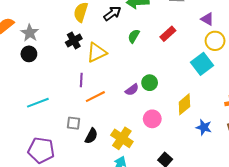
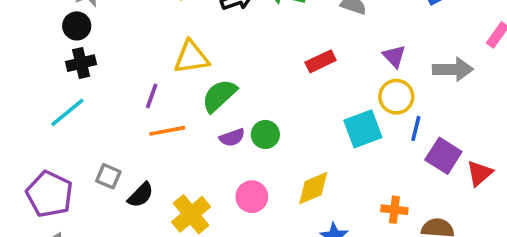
green semicircle: (134, 36) -> (219, 96), moved, size x1.5
black cross: (74, 40) -> (81, 63), moved
cyan line: (38, 103) -> (67, 112), turned -35
gray square: (73, 123) -> (108, 176), moved

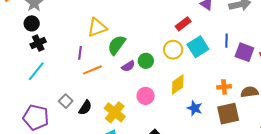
red rectangle: (321, 61) -> (183, 24), moved
yellow circle: (396, 97) -> (173, 50), moved
gray square: (108, 176) -> (66, 101), turned 32

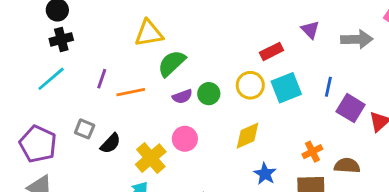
purple line: (80, 53) -> (102, 79), moved
orange cross: (224, 87) -> (312, 152), turned -32
pink circle: (146, 96) -> (185, 139), moved
gray square: (66, 101) -> (85, 129), turned -32

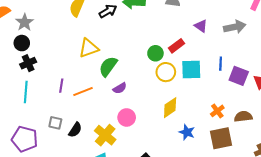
cyan line: (51, 79) -> (26, 92), turned -35
cyan square: (286, 88) -> (191, 70), turned 30
green circle: (209, 94) -> (155, 53), moved

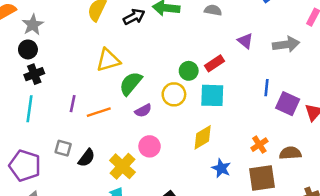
cyan square: (191, 70) -> (212, 95), moved
yellow circle: (166, 72) -> (174, 94), moved

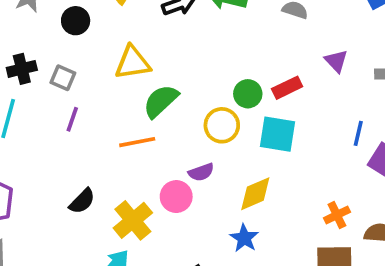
black circle: (28, 49) -> (76, 21), moved
purple semicircle: (143, 111) -> (201, 172), moved
orange line: (99, 112) -> (137, 142), moved
gray square: (63, 148) -> (63, 78), moved
blue star: (221, 168) -> (244, 238), moved

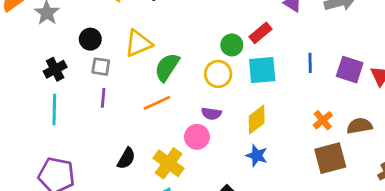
black circle: (76, 21) -> (90, 39), moved
gray square: (63, 78) -> (101, 67), moved
blue line: (358, 133) -> (310, 63), moved
purple semicircle: (201, 172) -> (211, 114), turned 42

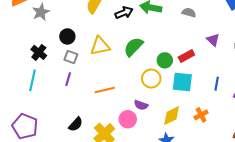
green semicircle: (167, 67) -> (133, 47), moved
black cross: (55, 69) -> (39, 52), turned -35
orange cross: (323, 120) -> (201, 115), moved

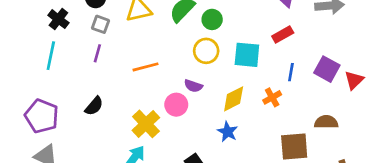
red rectangle: (186, 56) -> (283, 34), moved
green circle: (165, 60) -> (212, 19), moved
blue line: (217, 84) -> (291, 72), moved
black semicircle: (76, 124) -> (94, 106), moved

